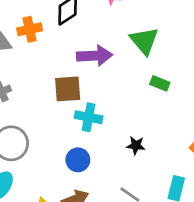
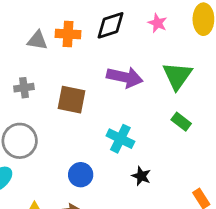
brown square: (68, 89) -> (72, 100), moved
cyan cross: (89, 117) -> (120, 139), moved

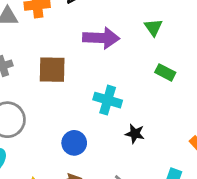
green triangle: (177, 76) -> (153, 27), size x0.6

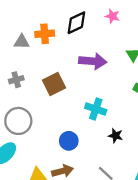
brown square: (52, 70) -> (54, 84), turned -30

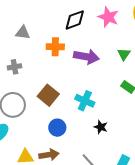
pink star: (112, 16) -> (108, 17), size x1.5
orange cross: (45, 34) -> (55, 47), moved
brown square: (54, 84) -> (48, 95), moved, turned -30

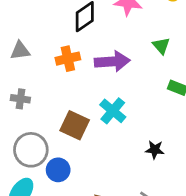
gray cross: (14, 67) -> (20, 99), turned 32
cyan cross: (85, 101) -> (113, 111), moved, turned 30
blue circle: (57, 128) -> (58, 170), moved

